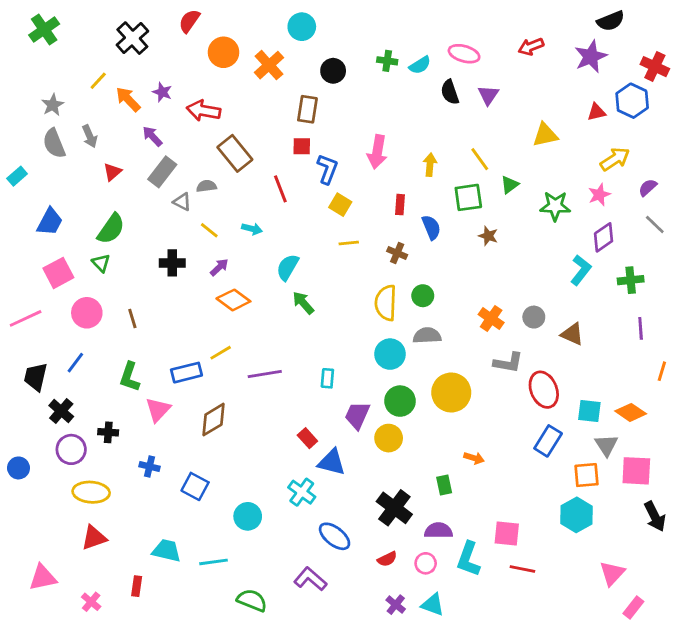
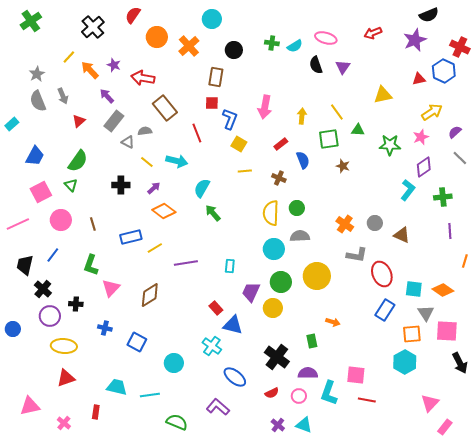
green triangle: (510, 185) -> (358, 130), turned 40
red rectangle: (400, 205) -> (281, 144), turned 48
cyan arrow: (252, 229) -> (177, 161), size x1.5
blue rectangle: (186, 373) -> (131, 237), moved

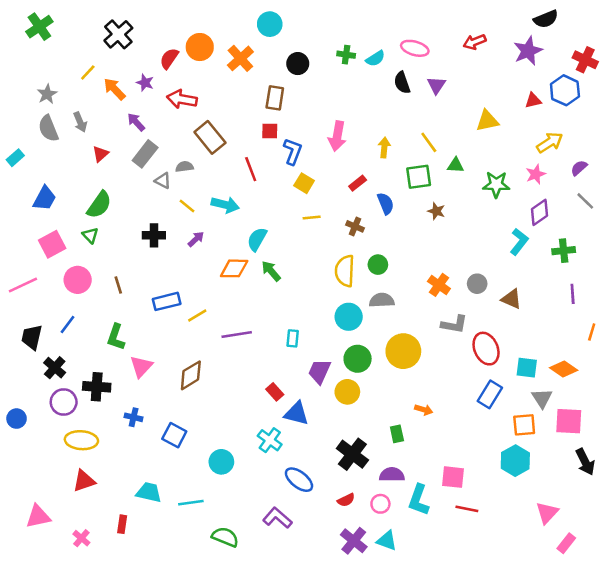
red semicircle: (133, 15) -> (169, 58), moved
orange diamond: (164, 211) -> (234, 268), moved, turned -35
black cross: (76, 304) -> (97, 387), size x1.5
purple cross: (278, 425) -> (354, 541), size x1.5

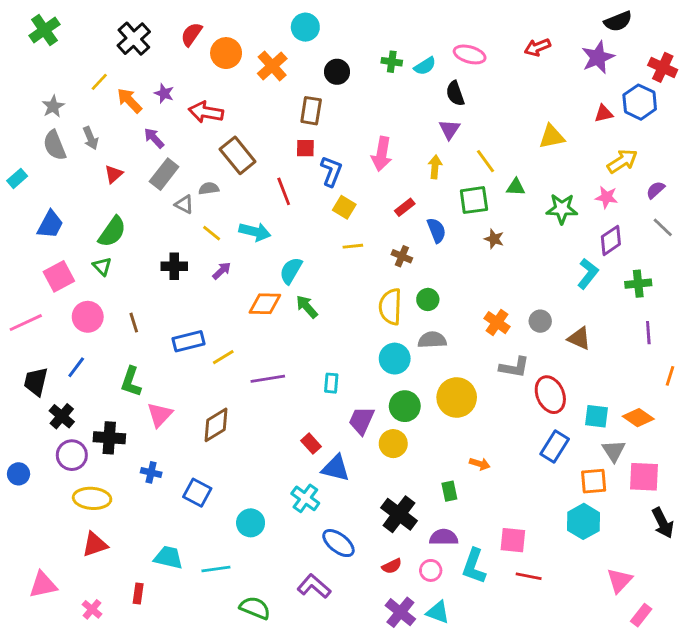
red semicircle: (169, 58) -> (191, 34), moved
purple triangle: (436, 85) -> (449, 129), moved
pink star: (536, 174) -> (607, 197), turned 30

